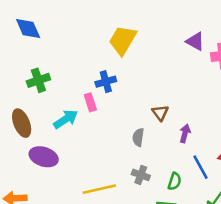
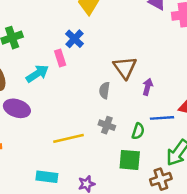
blue cross: (106, 82) -> (74, 39), turned -30
brown triangle: (160, 113) -> (125, 68), size x1.5
blue line: (200, 167) -> (162, 118), turned -65

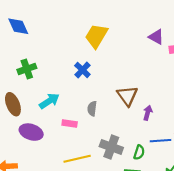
pink rectangle: (60, 58) -> (70, 123), moved, turned -64
gray semicircle: (104, 90) -> (92, 109), moved
gray cross: (107, 125) -> (111, 147), size x1.5

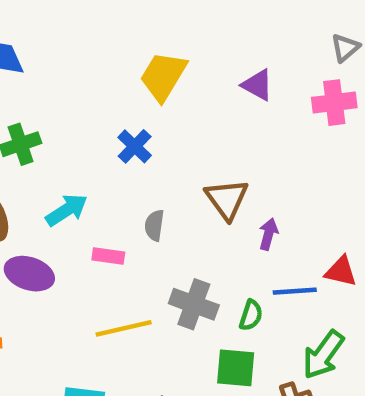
purple triangle: (156, 37) -> (257, 85), moved

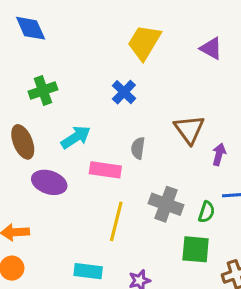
pink rectangle: (108, 256) -> (105, 170), size x1.4
yellow line: (124, 328) -> (116, 221), turned -63

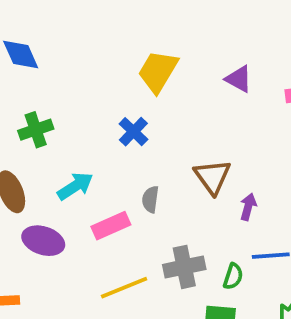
pink rectangle: (105, 170) -> (111, 226), turned -32
gray cross: (166, 204) -> (184, 267), turned -32
yellow line: (116, 221) -> (124, 288), turned 54

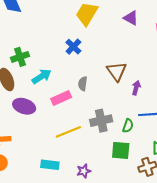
green cross: (36, 130) -> (20, 57), moved

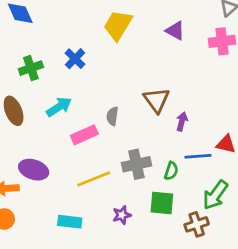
blue cross: (73, 47) -> (75, 59), moved
green cross: (20, 57) -> (31, 68), moved
purple ellipse: (24, 106) -> (34, 170), moved
purple star: (84, 171) -> (122, 215), moved

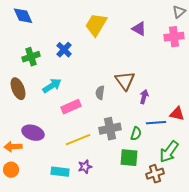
gray semicircle: (112, 116) -> (100, 93), moved
purple star: (122, 215) -> (85, 167), moved

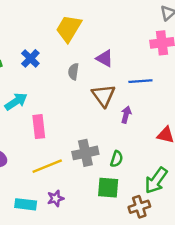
purple triangle: (139, 29) -> (105, 58), moved
gray semicircle: (100, 93) -> (73, 72), moved
pink rectangle: (71, 107) -> (39, 127), turned -72
blue line: (156, 123) -> (140, 81), moved

